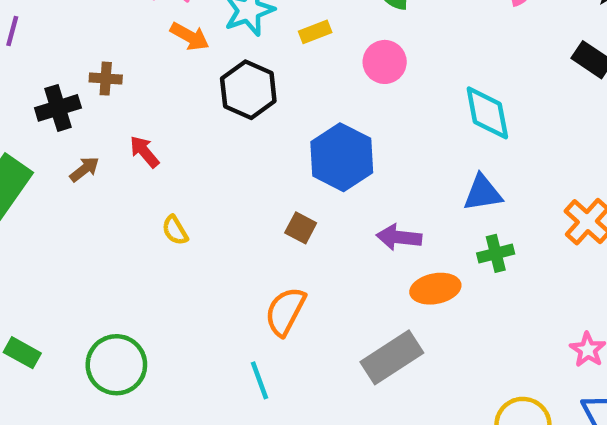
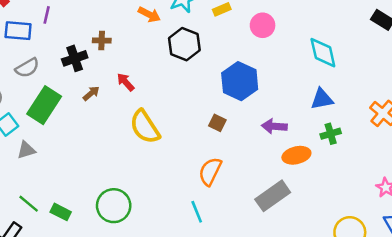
yellow semicircle: (175, 230) -> (145, 127), size x2.0
green rectangle: (22, 353) -> (61, 212), moved

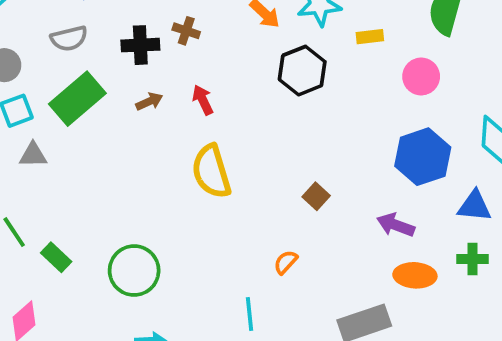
blue hexagon: (240, 81) -> (423, 157), moved
orange semicircle: (210, 171) -> (286, 262), size x0.6

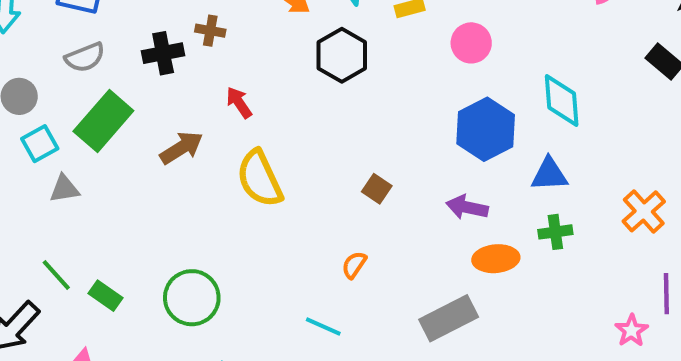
brown arrow: (149, 102) -> (181, 148), moved, size x1.5
cyan line: (250, 314) -> (323, 326), turned -52

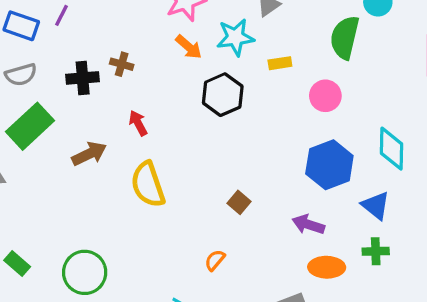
blue triangle: (549, 174) -> (376, 206), turned 36

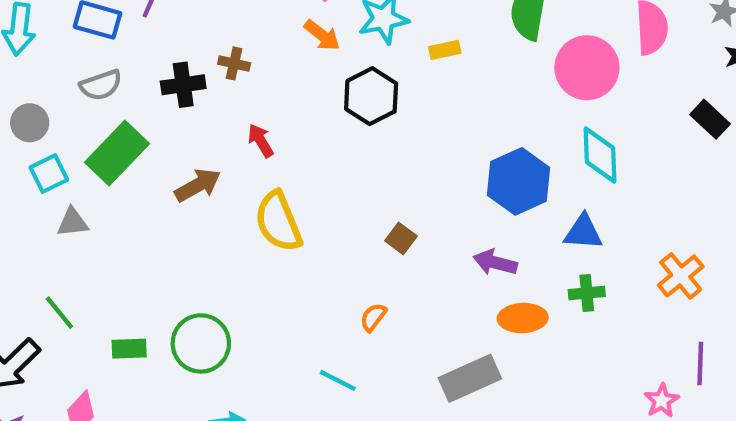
pink circle: (325, 96) -> (587, 68), moved, size x1.5
blue triangle: (376, 206) -> (583, 232), turned -32
green rectangle: (17, 264) -> (129, 349), moved, turned -40

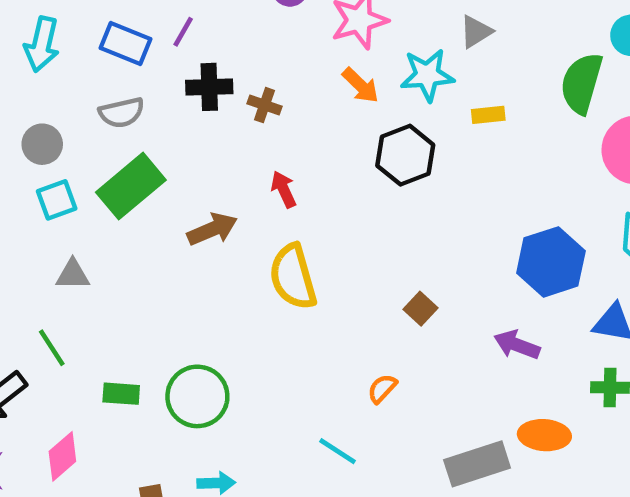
black cross: (183, 85) -> (209, 87), moved
gray triangle: (72, 222) -> (73, 274), moved
orange ellipse: (523, 318) -> (544, 435), moved

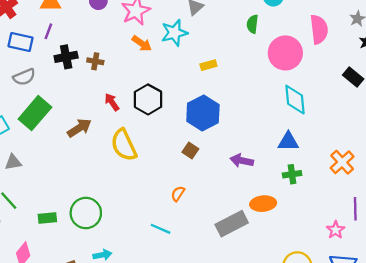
green semicircle: (582, 83) -> (252, 24), size x0.6
yellow rectangle: (488, 115) -> (208, 65), moved
black hexagon: (405, 155) -> (148, 99), moved
blue hexagon: (551, 262) -> (203, 113), moved

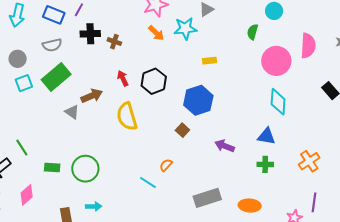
gray triangle: (13, 162) -> (72, 112), moved, turned 35
orange ellipse: (263, 204) -> (250, 206), moved
cyan line: (161, 229) -> (148, 182), moved

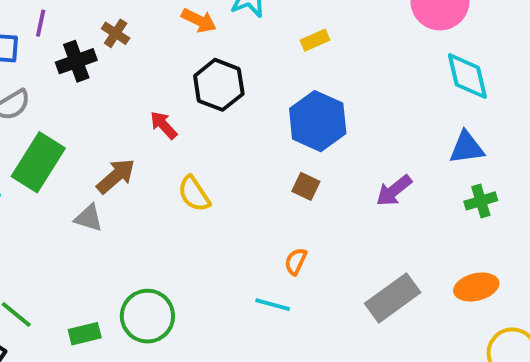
brown cross: (114, 42) -> (116, 33), moved, turned 32
black hexagon: (154, 81) -> (219, 85), moved
yellow semicircle: (127, 116) -> (194, 194), size x0.7
purple arrow: (225, 146) -> (394, 191), turned -42

